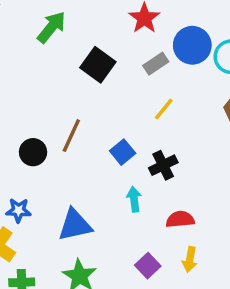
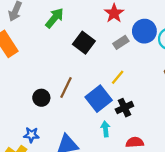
yellow line: (164, 109) -> (118, 77), moved
blue square: (123, 152) -> (99, 99), size x1.6

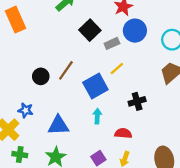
blue circle: (144, 31) -> (135, 31), moved
gray rectangle: (121, 42) -> (112, 43), moved
black cross: (124, 108) -> (137, 101), moved

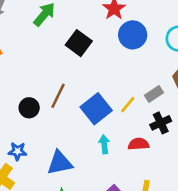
gray rectangle: (112, 43) -> (154, 94), moved
yellow line: (117, 68) -> (128, 105), moved
black cross: (137, 101) -> (161, 123), moved
red semicircle: (123, 133) -> (138, 144), moved

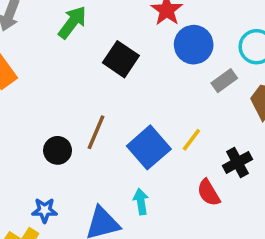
gray rectangle: (154, 94) -> (224, 81), moved
cyan arrow: (104, 144) -> (141, 202), moved
red semicircle: (138, 144) -> (209, 193), turned -114

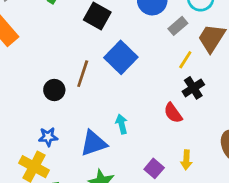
yellow line: (191, 140) -> (185, 60), moved
blue square: (149, 147) -> (121, 57), moved

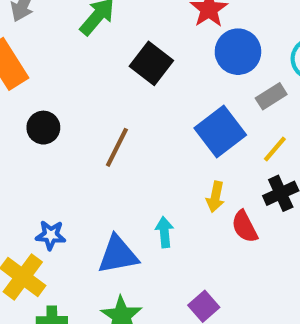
blue square: (121, 57) -> (220, 132), moved
black circle: (54, 90) -> (43, 128), moved
yellow arrow: (186, 160) -> (215, 197), moved

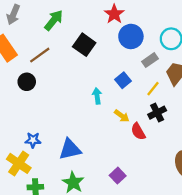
blue square: (220, 132) -> (123, 80), size x0.6
brown line: (117, 147) -> (40, 55), moved, turned 30
yellow arrow: (215, 197) -> (122, 116), turned -63
cyan arrow: (164, 232) -> (97, 96), moved

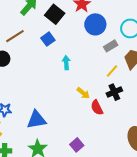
black square: (84, 45) -> (55, 14), moved
blue square: (123, 80) -> (48, 39), moved
cyan arrow: (97, 96) -> (66, 63), moved

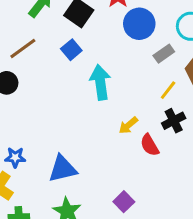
cyan arrow: (66, 63) -> (100, 82), size x1.6
yellow arrow: (83, 93) -> (128, 125), turned 104

